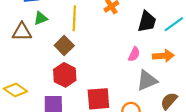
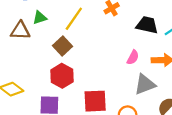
yellow line: (74, 18) -> (74, 19), turned 30
black trapezoid: (147, 22) -> (147, 25), turned -95

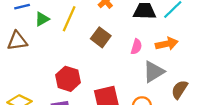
green triangle: (40, 18) -> (42, 19), moved
brown square: (63, 46) -> (101, 37), moved

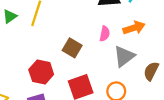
brown square: (101, 37) -> (72, 48), moved

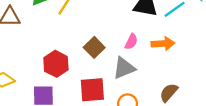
gray triangle: (124, 56) -> (124, 68), moved

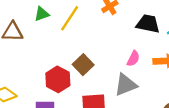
brown square: (94, 47) -> (83, 65), moved

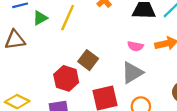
pink semicircle: (133, 59) -> (135, 46), turned 84

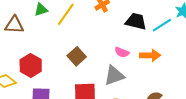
red hexagon: (66, 78) -> (31, 66), moved

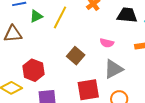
pink semicircle: (122, 52) -> (107, 43), moved

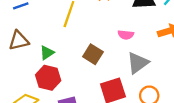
green triangle: (36, 16) -> (47, 53), moved

